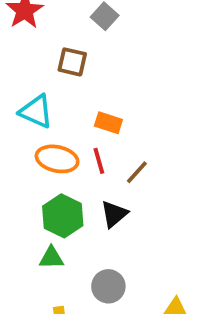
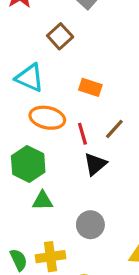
brown square: (72, 62) -> (60, 36), turned 35
red line: (99, 161) -> (82, 134), moved
green hexagon: (63, 216) -> (28, 164), moved

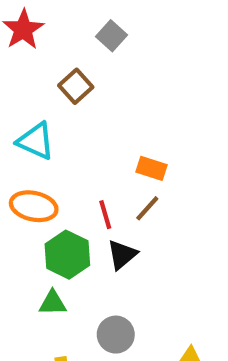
orange rectangle: (90, 87) -> (152, 168), moved
orange ellipse: (47, 118) -> (34, 206), moved
green hexagon: (28, 164) -> (67, 255), moved

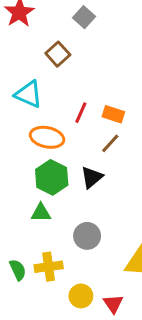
orange ellipse: (34, 206) -> (47, 137), moved
red line: (105, 215) -> (81, 113), moved, turned 40

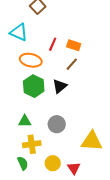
green triangle: (41, 213) -> (25, 121), moved
green semicircle: (18, 270) -> (23, 163), moved

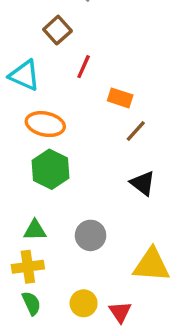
red line: (53, 44) -> (84, 67), moved
brown line: (72, 64) -> (136, 131), moved
black triangle: (60, 86) -> (143, 183), moved, turned -42
yellow cross: (32, 144) -> (28, 267), moved

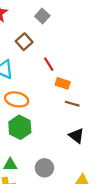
red line: (84, 67) -> (49, 64), moved, turned -56
brown line: (136, 131) -> (72, 104), turned 64

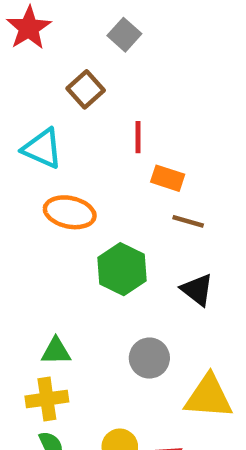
red line: (49, 64) -> (138, 137), turned 32
green hexagon: (20, 127) -> (122, 269), moved
gray circle: (44, 168) -> (149, 358), moved

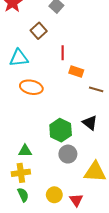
cyan triangle: (42, 149) -> (19, 58), turned -30
brown line: (188, 221) -> (96, 89), moved
green hexagon: (122, 269) -> (61, 130), moved

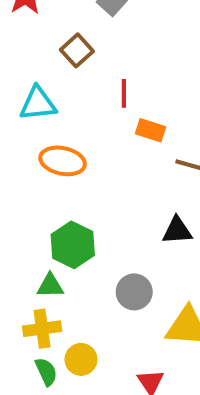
black triangle: (90, 123) -> (177, 230), turned -42
green hexagon: (61, 130) -> (73, 245), moved
yellow circle: (54, 195) -> (81, 359), moved

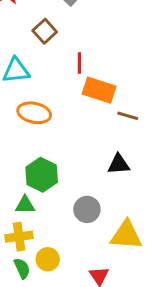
orange rectangle: (151, 130) -> (99, 90), size x1.5

